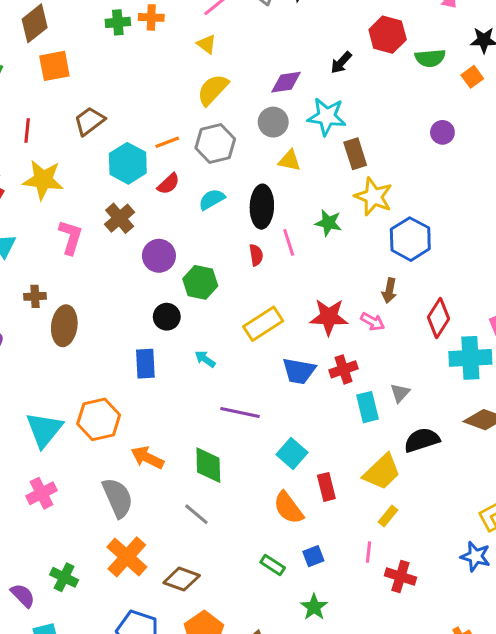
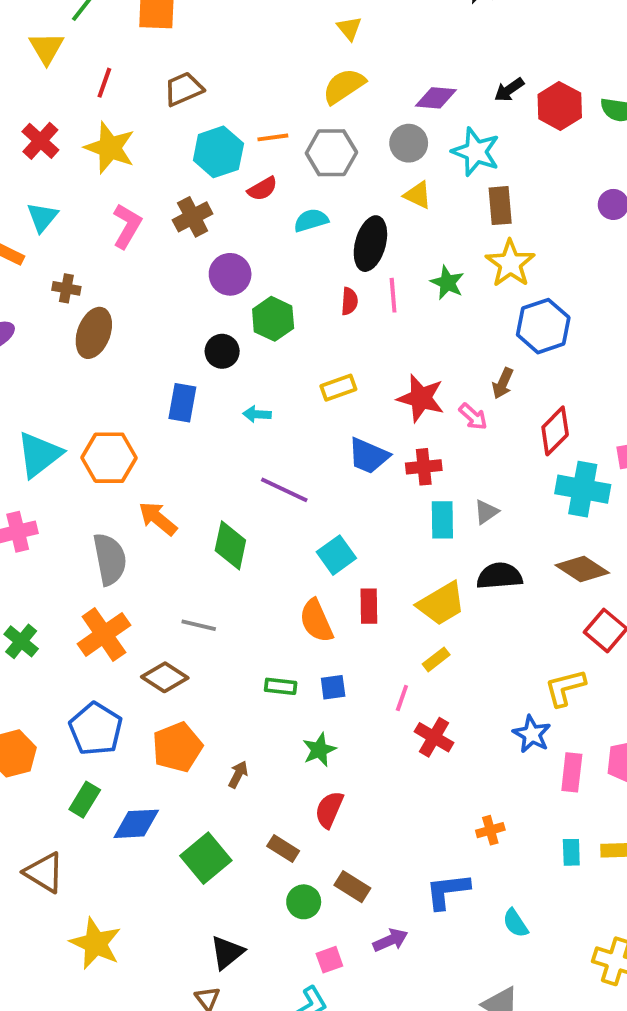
red hexagon: (388, 35) -> (560, 106), moved
yellow rectangle: (263, 324) -> (338, 388), size x0.7
cyan arrow: (205, 359) -> (257, 414), turned -45
gray line: (196, 514) -> (199, 625), moved, turned -40
green rectangle: (273, 565) -> (281, 686), turned -40

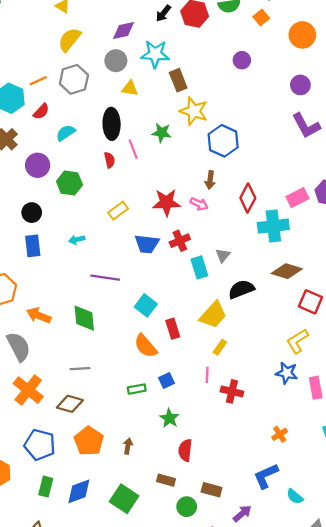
cyan semicircle: (311, 220) -> (66, 133), moved
black circle: (222, 351) -> (32, 213), moved
cyan semicircle: (515, 923) -> (295, 496), moved

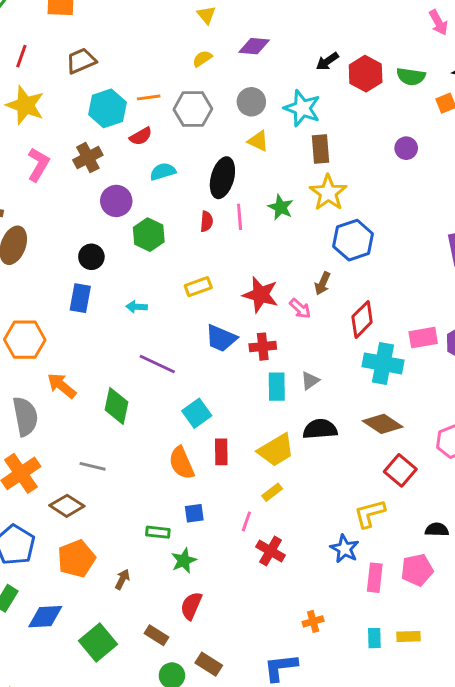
purple diamond: (123, 30) -> (254, 46), moved
yellow semicircle: (70, 40) -> (202, 59), size x0.6
green rectangle: (137, 389) -> (158, 532), moved

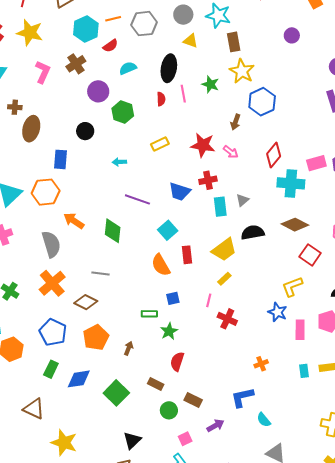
brown arrow: (322, 283) -> (235, 122), moved
blue rectangle: (80, 298) -> (60, 159), moved
blue trapezoid: (221, 338) -> (180, 192), moved

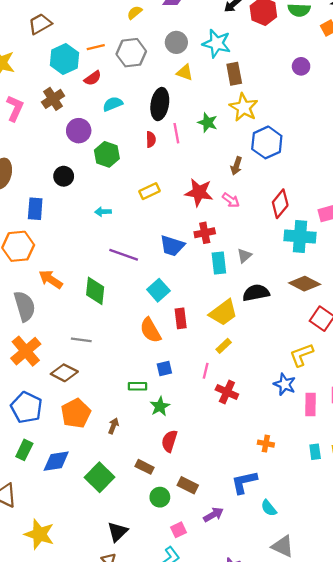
orange cross: (261, 364) -> (266, 444), turned 32

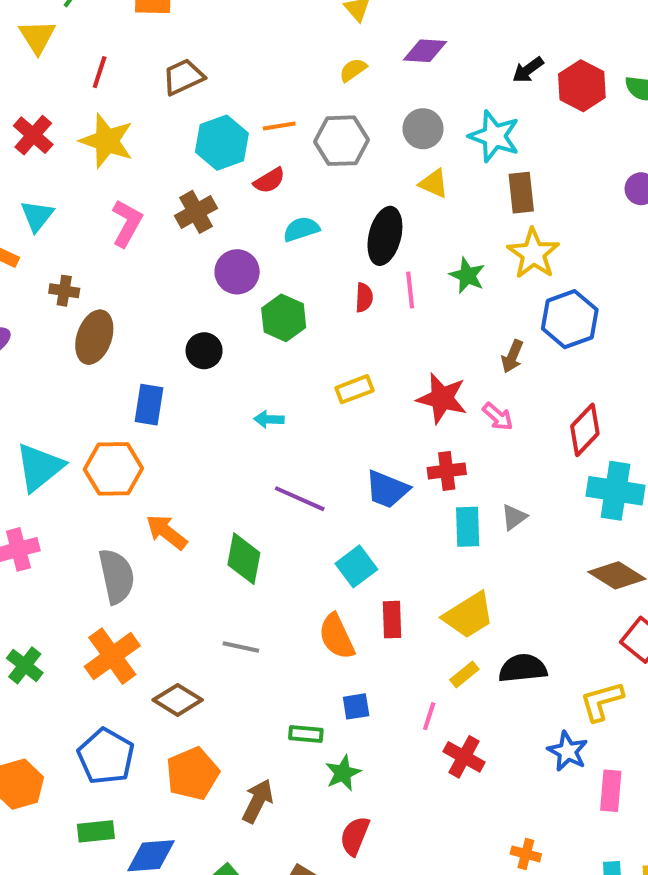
black semicircle: (256, 293) -> (523, 668), moved
gray line: (81, 340) -> (241, 647), moved
brown arrow: (113, 426) -> (258, 801), size x1.5
green rectangle: (24, 450) -> (96, 831), turned 54

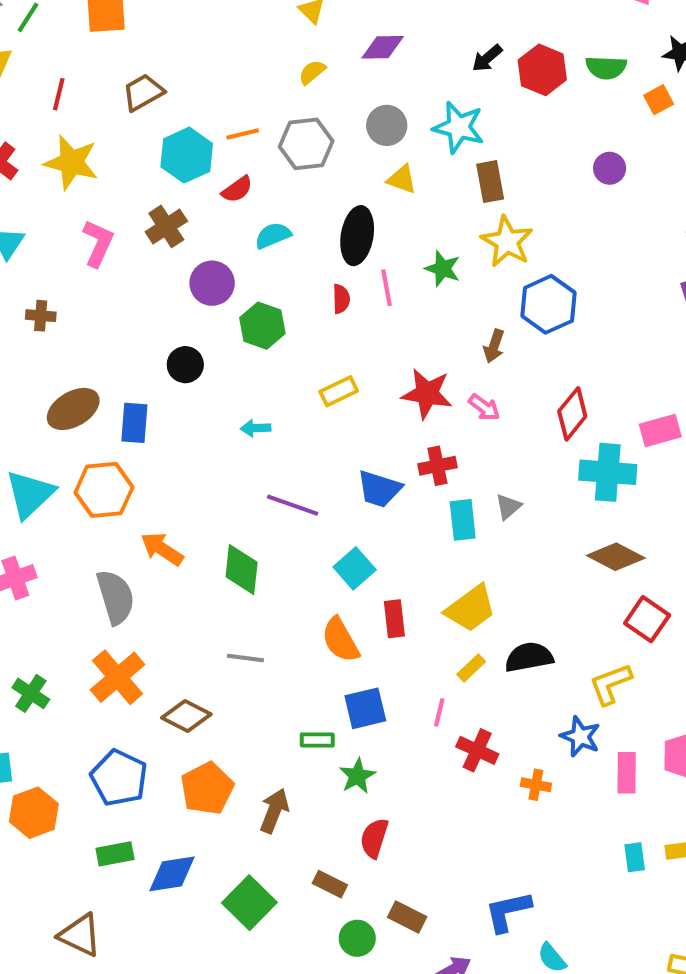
brown ellipse: (94, 337) -> (73, 409), moved, turned 45
blue square: (356, 706) -> (365, 708), size x1.5
orange cross: (526, 854) -> (536, 785), moved

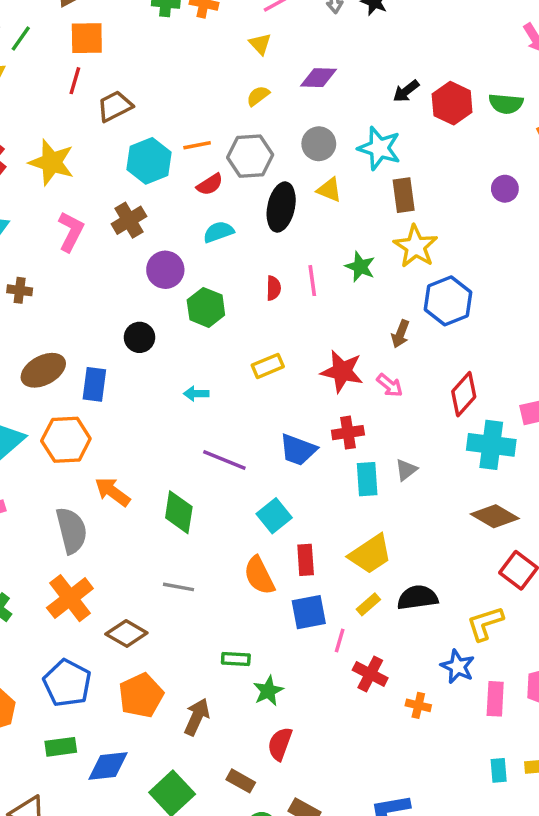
red line: (59, 94) -> (75, 81), moved
red semicircle: (237, 189) -> (210, 184), moved
black ellipse: (357, 236) -> (281, 207), moved
blue square: (365, 708) -> (309, 612), moved

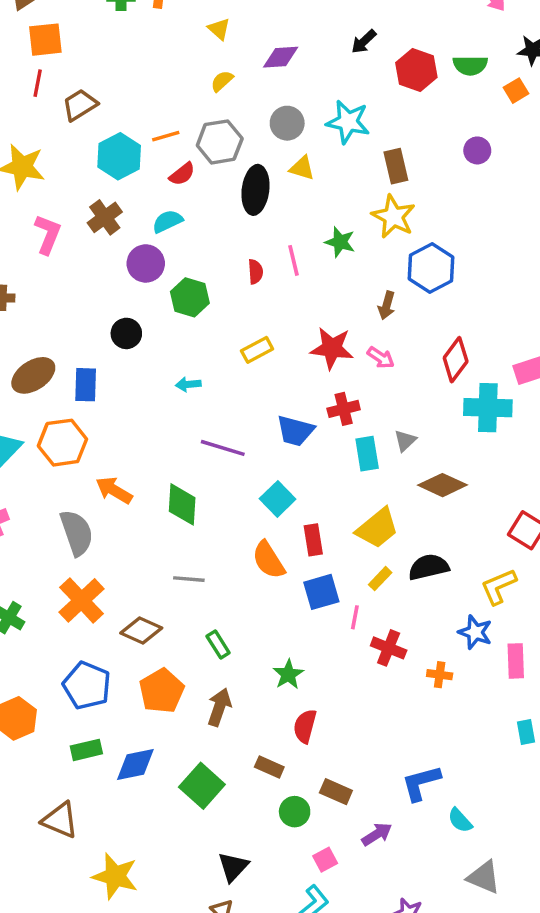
black arrow: (406, 91) -> (364, 42), moved
brown rectangle: (404, 195) -> (396, 166), moved
cyan semicircle: (218, 232) -> (167, 221), moved
brown diamond: (495, 516) -> (443, 485), moved
green rectangle: (236, 659) -> (218, 645), moved, turned 60

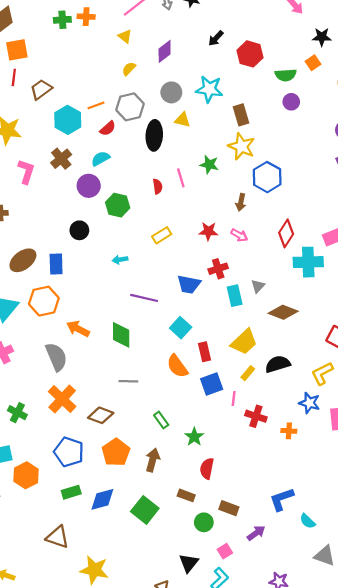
purple diamond: (281, 57) -> (165, 51), turned -30
green semicircle: (470, 65) -> (286, 75), moved
red star: (332, 348) -> (208, 231), size x0.7
green rectangle: (218, 645) -> (161, 420), moved
black triangle: (233, 867) -> (189, 563), moved

